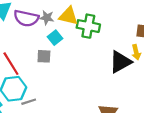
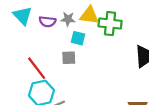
purple semicircle: (26, 18) -> (47, 22), size x0.7
cyan square: (55, 38) -> (78, 38), turned -32

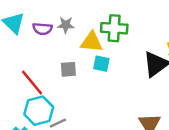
yellow triangle: (89, 15) -> (91, 42), moved
cyan square: (78, 38) -> (101, 64), moved

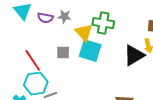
yellow triangle: (91, 42) -> (84, 32), turned 36
cyan square: (101, 64) -> (90, 51), size x1.6

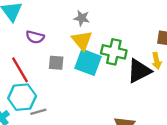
gray star: (64, 17) -> (82, 18), moved
purple semicircle: (45, 18) -> (35, 37), moved
green cross: (103, 23) -> (114, 52), moved

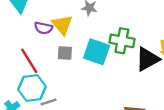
yellow triangle: (82, 40) -> (62, 25), moved

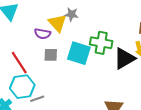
yellow triangle: (62, 25) -> (58, 23), moved
purple semicircle: (43, 28) -> (42, 34), moved

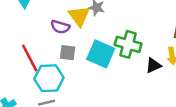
black triangle: (124, 58) -> (153, 65), size x0.6
cyan hexagon: (22, 87) -> (49, 78), moved

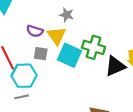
yellow triangle: (79, 16) -> (57, 36), moved
black triangle: (153, 65) -> (115, 66), size x1.5

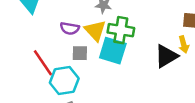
green cross: (94, 47) -> (121, 30), moved

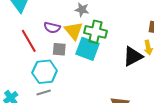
red line: (43, 63) -> (29, 41), moved

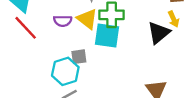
red line: (29, 41) -> (26, 28), moved
gray square: (59, 49) -> (79, 57), moved

